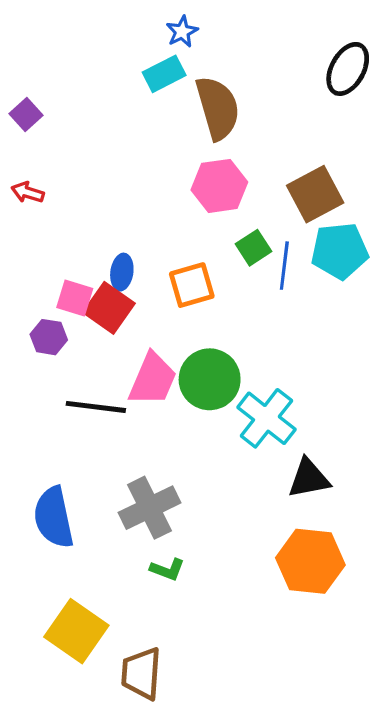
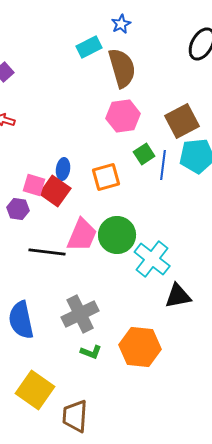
blue star: (182, 32) -> (121, 24), moved
orange hexagon: (310, 561) -> (140, 347), moved

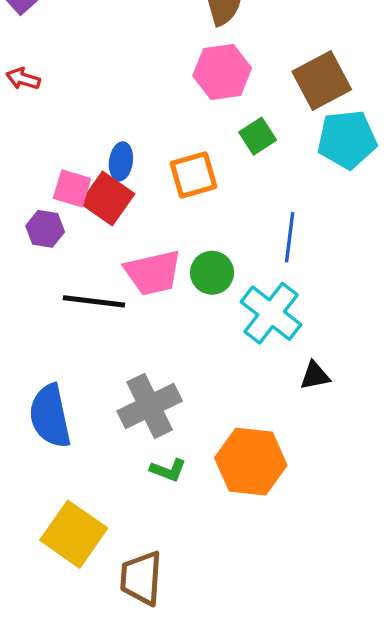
blue line: (163, 165) -> (290, 237), moved
pink trapezoid: (82, 235) -> (153, 273), turned 54
green circle: (117, 235) -> (212, 273), size x0.7
black triangle: (178, 296) -> (315, 376), size x0.7

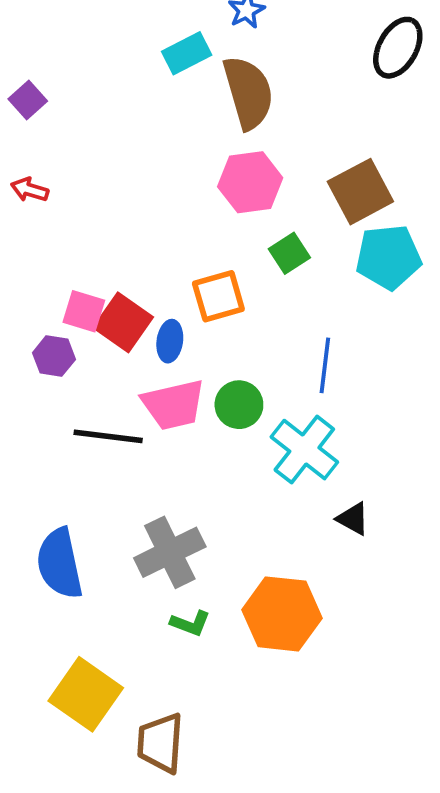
blue ellipse: (121, 161) -> (170, 341), moved
black triangle: (315, 376) -> (353, 519), turned 40

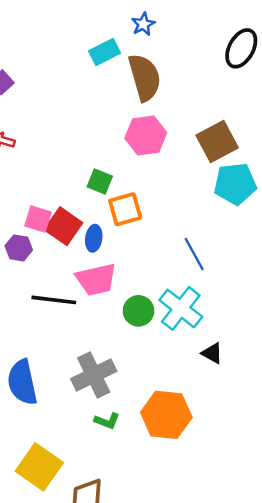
green square: (289, 253) -> (100, 181), moved, turned -35
blue line: (325, 365) -> (194, 254), turned -36
green circle: (239, 405) -> (138, 311), moved

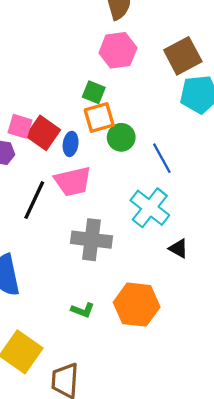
green square: (100, 181) -> (94, 92), moved
black line: (54, 300) -> (34, 200), turned -72
green circle: (138, 311) -> (121, 137), moved
gray cross: (94, 375) -> (91, 240), moved, turned 33

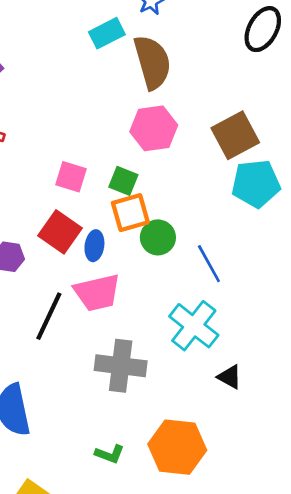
pink square: (20, 126) -> (71, 177), moved

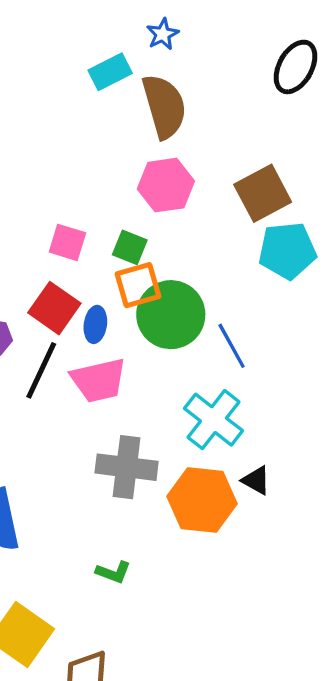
green circle: (158, 237) -> (171, 315), size x1.6
black line: (49, 316) -> (41, 370), moved
orange hexagon: (177, 447) -> (202, 500), moved

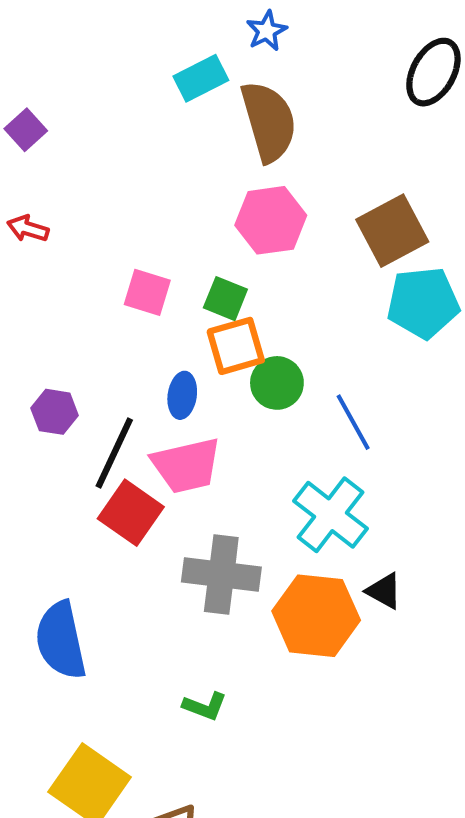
red square: (54, 308) -> (131, 513), moved
green circle: (171, 315) -> (277, 383), size x0.6

